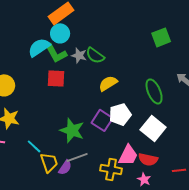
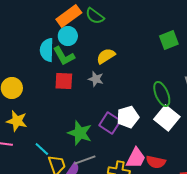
cyan semicircle: (39, 47) -> (47, 50), turned -55
gray star: (79, 55) -> (96, 79), moved
green semicircle: (95, 55) -> (95, 16), moved
yellow semicircle: (108, 83) -> (106, 56), moved
white square: (153, 128) -> (167, 118), moved

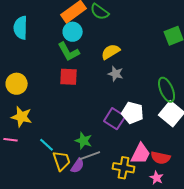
cyan semicircle: (47, 50) -> (21, 28), moved
gray star: (96, 79) -> (116, 74), moved
white pentagon: (128, 117) -> (133, 113), turned 30
green star: (80, 133) -> (84, 141), moved, size x0.7

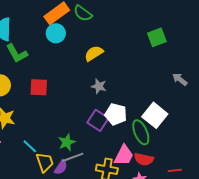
green L-shape: (69, 52) -> (17, 53), moved
gray star: (116, 74) -> (99, 86), moved
red square: (69, 77) -> (39, 87), moved
green ellipse: (167, 90) -> (141, 132), moved
green star: (84, 141) -> (67, 142), turned 30

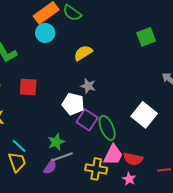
white pentagon: (116, 114) -> (73, 104), moved
green ellipse: (141, 132) -> (107, 128), moved
yellow trapezoid: (45, 162) -> (17, 162), moved

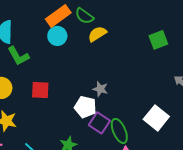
yellow semicircle: (83, 53) -> (97, 34), moved

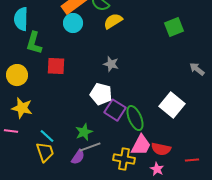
green L-shape: (18, 56) -> (34, 43), turned 45
gray star: (100, 89) -> (111, 64), moved
red square: (40, 90) -> (56, 66), moved

